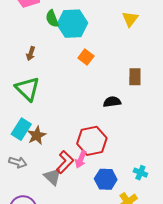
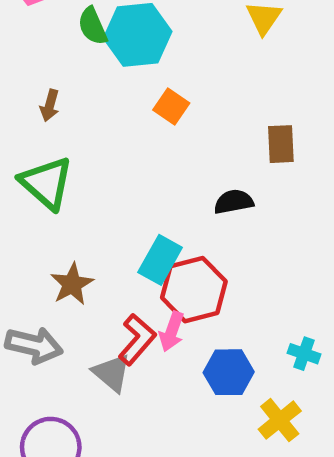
cyan rectangle: (21, 129) -> (160, 260), moved
gray arrow: (18, 162) -> (34, 345), size x1.4

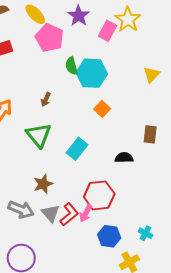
cyan rectangle: (160, 260) -> (77, 149), moved
gray triangle: (112, 373) -> (51, 213), moved

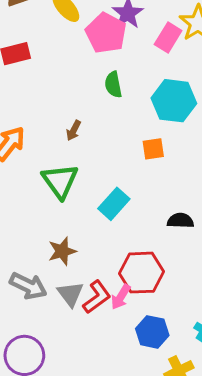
pink pentagon: (49, 38) -> (106, 33), moved
cyan hexagon: (92, 73) -> (174, 101), moved
orange square: (102, 109) -> (153, 149), turned 35

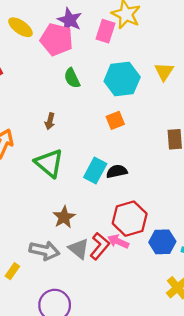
black semicircle: (180, 221) -> (117, 171), moved
pink arrow: (121, 297) -> (118, 241), turned 96
blue hexagon: (152, 332) -> (162, 242), moved

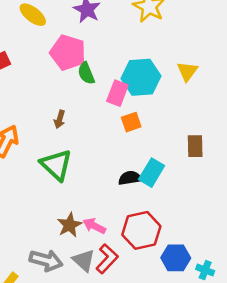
pink rectangle: (105, 31) -> (117, 93), moved
pink pentagon: (57, 39) -> (68, 52), moved
cyan rectangle: (95, 170) -> (152, 173), moved
pink arrow: (118, 241) -> (94, 226), moved

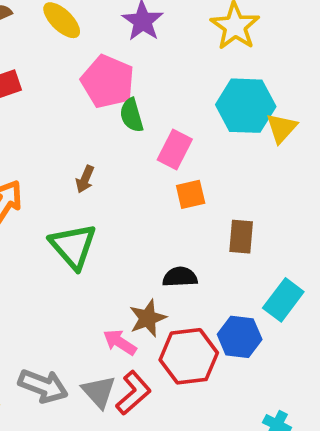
cyan hexagon: (141, 77) -> (246, 106), moved
brown rectangle: (195, 146) -> (241, 237), moved
cyan rectangle: (152, 173) -> (283, 300), moved
brown star: (70, 225) -> (148, 318), moved
blue hexagon: (176, 258) -> (240, 337), moved

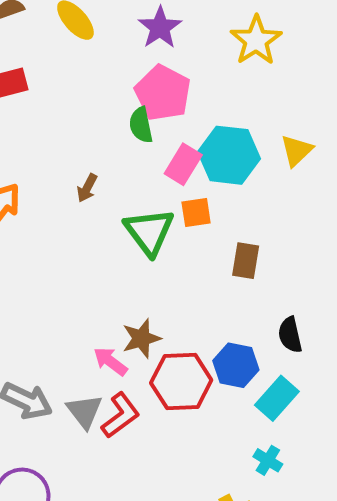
pink pentagon: (108, 82) -> (163, 93), moved
cyan hexagon: (246, 106) -> (229, 155), moved
green triangle: (73, 246) -> (149, 232), moved
black semicircle: (180, 277) -> (290, 335), moved, turned -104
cyan rectangle: (283, 300) -> (277, 398), moved

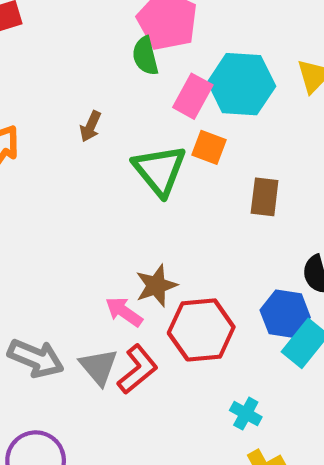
orange square: (196, 212) -> (209, 147), turned 32
blue hexagon: (236, 365) -> (285, 314), moved
cyan cross: (268, 460) -> (246, 414), moved

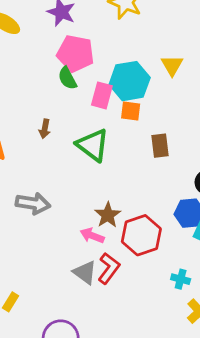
orange square: (209, 147) -> (131, 111), moved
gray arrow: (36, 358) -> (33, 203), moved

